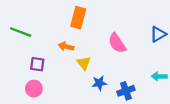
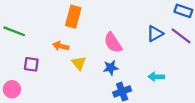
blue star: (99, 83) -> (111, 68), moved
pink circle: (34, 89) -> (12, 89), moved

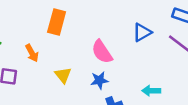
blue triangle: (155, 34) -> (142, 32), moved
orange arrow: (61, 46) -> (32, 53), moved, turned -133

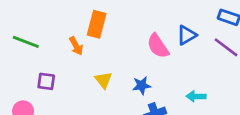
pink semicircle: (102, 52) -> (158, 46), moved
orange arrow: (32, 53) -> (76, 46), moved

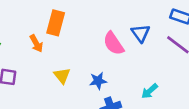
blue triangle: (187, 35) -> (141, 33), turned -36
cyan arrow: (196, 96) -> (150, 91), turned -42

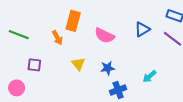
blue triangle: (141, 33) -> (142, 29), turned 35
pink semicircle: (113, 43) -> (104, 36), moved, turned -30

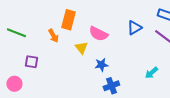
yellow triangle: (78, 64) -> (81, 48), moved
cyan arrow: (149, 76) -> (151, 73), moved

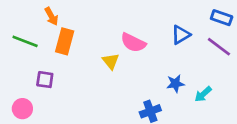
orange rectangle: (68, 20) -> (65, 41), moved
orange arrow: (53, 36) -> (51, 16), moved
blue star: (101, 65) -> (175, 84), moved

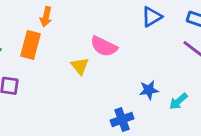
orange arrow: (51, 16) -> (46, 17), moved, turned 42
blue triangle: (181, 35) -> (152, 17), moved

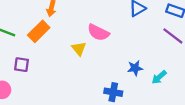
orange rectangle: (31, 45) -> (39, 31), turned 30
blue cross: (122, 120) -> (113, 92), turned 30

